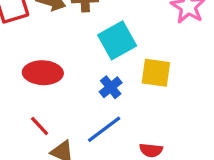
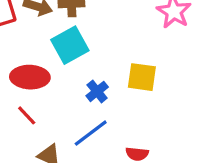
cyan square: (117, 40) -> (70, 45), moved
red line: (40, 126) -> (27, 115), moved

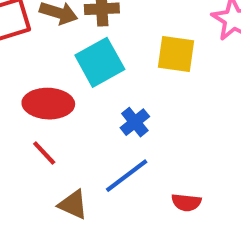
yellow square: (142, 77) -> (176, 54), moved

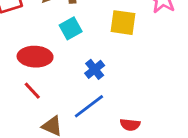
cyan square: (100, 62) -> (71, 28), size x0.7

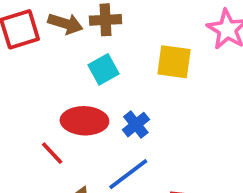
red ellipse: (35, 57) -> (84, 121), moved

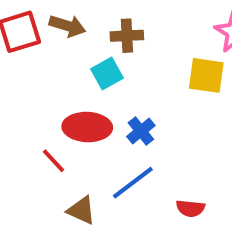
brown cross: (105, 20) -> (127, 36), moved
yellow square: (174, 62) -> (206, 75), moved

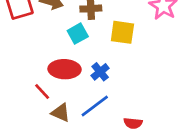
yellow square: (206, 75) -> (122, 32), moved
brown triangle: (81, 210) -> (61, 113), moved

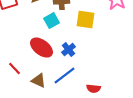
red ellipse: (65, 69) -> (42, 48), turned 35
red line: (42, 92) -> (14, 69), moved

